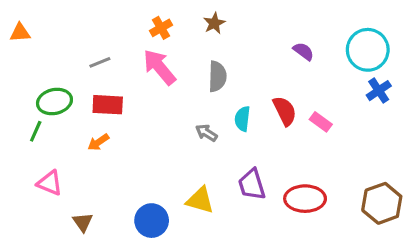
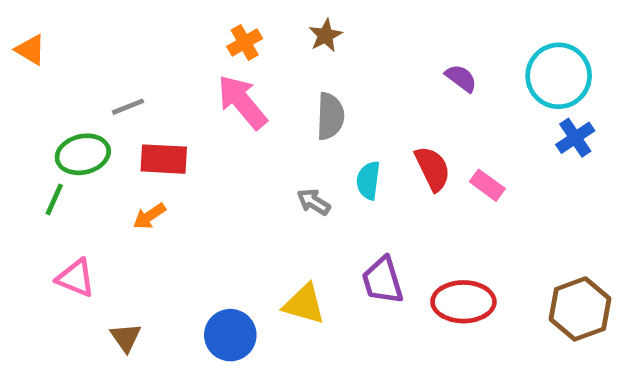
orange triangle: (20, 33) -> (31, 50), turned 35
gray line: (100, 62) -> (128, 107), moved

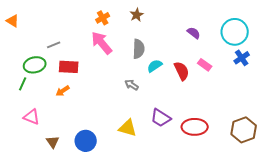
cyan semicircle: (368, 180) -> (155, 66), moved, turned 49
pink rectangle: (487, 185) -> (205, 65), moved
purple trapezoid: (383, 280) -> (161, 118), turned -40
blue circle: (230, 335) -> (86, 141), moved

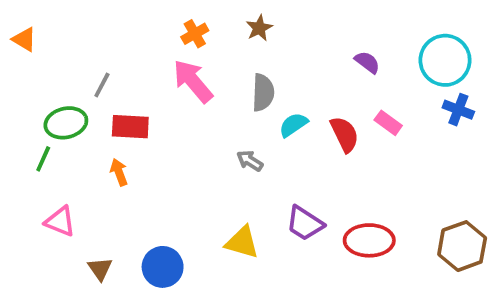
gray line: (54, 45) -> (102, 85), turned -40
blue cross: (242, 58) -> (458, 110), turned -35
orange arrow: (63, 91) -> (119, 172), turned 104

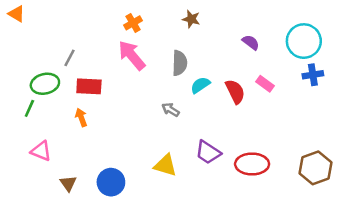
brown star: (259, 28) -> (191, 19), moved, turned -30
orange triangle: (24, 39) -> (16, 14), moved
blue cross: (458, 110) -> (313, 75), turned -30

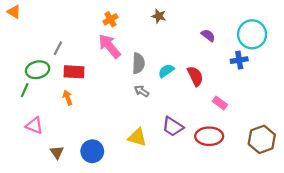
gray semicircle: (180, 63) -> (138, 63), moved
blue cross: (313, 75) -> (239, 60), moved
pink rectangle: (265, 84) -> (220, 103), moved

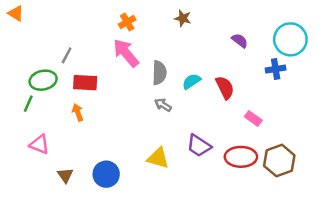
brown hexagon: (262, 139) -> (279, 161), moved

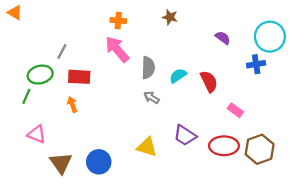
orange cross: (127, 22) -> (118, 21), turned 35
brown triangle: (65, 175) -> (61, 163), size x1.5

